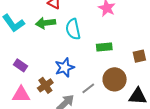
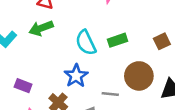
cyan semicircle: (73, 29) -> (86, 43), moved
gray line: (88, 88) -> (110, 94), turned 56

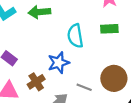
green rectangle: (118, 40) -> (109, 29), moved

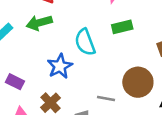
blue star: (59, 63) -> (60, 66), moved

